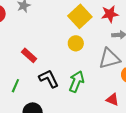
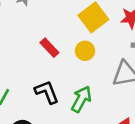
red rectangle: (29, 55) -> (49, 48), moved

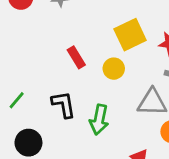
green arrow: (81, 99) -> (99, 120), turned 152

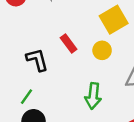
green line: (17, 100) -> (27, 97), moved
black L-shape: (64, 104) -> (37, 60), moved

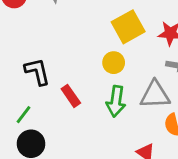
red rectangle: (69, 43) -> (71, 96), moved
green arrow: (93, 96) -> (116, 101), moved

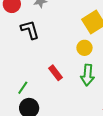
black L-shape: (37, 72) -> (30, 30), moved

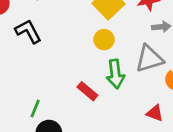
red rectangle: (55, 73) -> (87, 91), moved

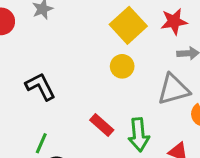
black L-shape: (28, 31) -> (40, 86), moved
green arrow: (116, 74) -> (139, 135), moved

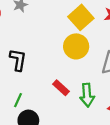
yellow circle: (122, 66) -> (76, 46), size x1.5
black L-shape: (40, 86) -> (18, 60), turned 35

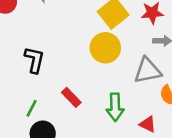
red rectangle: (61, 88) -> (71, 97), moved

